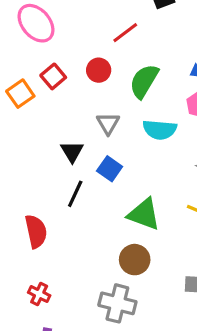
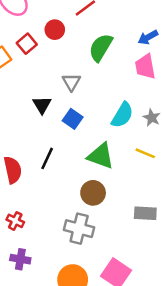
red circle: (99, 70) -> (55, 30), moved
cyan semicircle: (160, 130) -> (122, 115), moved, turned -64
black line: (75, 194) -> (47, 158), moved

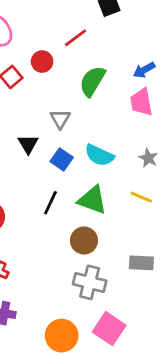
cyan semicircle: (122, 115) -> (99, 155), moved, turned 84
black line: (47, 158) -> (50, 203), moved
gray cross: (79, 229) -> (90, 282), moved

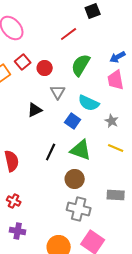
red circle: (42, 62) -> (45, 68), moved
black triangle: (28, 144) -> (35, 110), turned 35
cyan semicircle: (99, 155) -> (89, 103), moved
gray star: (148, 158) -> (112, 121), moved
blue square: (62, 159) -> (73, 121), moved

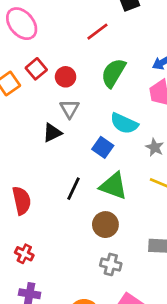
gray triangle: (58, 92) -> (70, 109), moved
gray cross: (79, 209) -> (111, 264), size x0.7

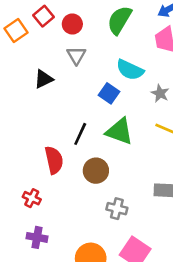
black triangle: (52, 133) -> (44, 79), moved
red semicircle: (22, 201) -> (54, 160), moved
brown circle: (105, 225) -> (96, 171), moved

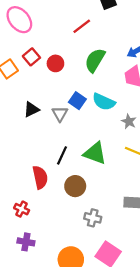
gray triangle: (76, 55) -> (60, 114), moved
blue square: (109, 93) -> (77, 101), moved

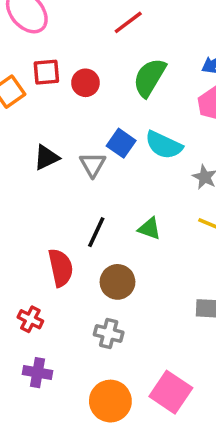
red square: (31, 57) -> (46, 72), turned 35
green triangle: (95, 153) -> (149, 229), size x0.6
gray cross: (93, 218) -> (109, 333), moved

